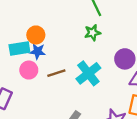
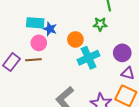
orange circle: (36, 35) -> (75, 39), moved
brown line: (56, 73) -> (33, 60), moved

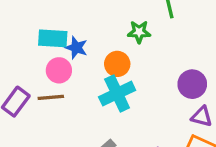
green star: (100, 24) -> (139, 32), moved
cyan cross: (89, 58) -> (117, 94), moved

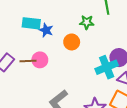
pink circle: (59, 70) -> (40, 60), moved
cyan cross: (117, 94) -> (107, 67), moved

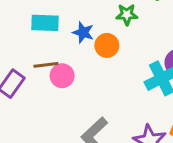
blue star: (46, 30) -> (83, 32), moved
brown line: (28, 61) -> (46, 65), moved

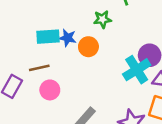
cyan rectangle: (45, 23) -> (48, 37), moved
pink circle: (62, 76) -> (50, 90), moved

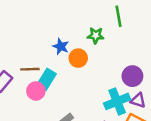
cyan rectangle: (48, 37) -> (46, 79), moved, turned -65
cyan cross: (137, 70) -> (117, 101), moved

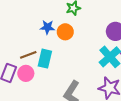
pink circle: (36, 91) -> (26, 73), moved

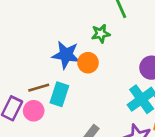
blue star: (47, 27) -> (66, 55), size x1.5

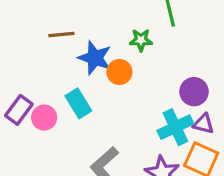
brown line: (39, 88) -> (61, 35), moved
cyan rectangle: (59, 94) -> (78, 103), turned -60

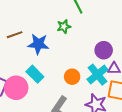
orange circle: (119, 72) -> (72, 77), moved
pink circle: (44, 118) -> (16, 88), size x1.5

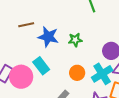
green star: (64, 26) -> (75, 40), moved

